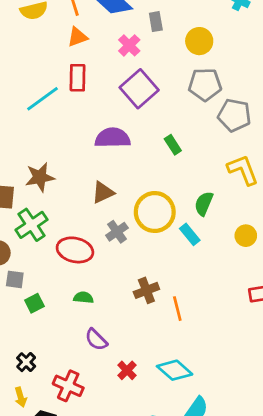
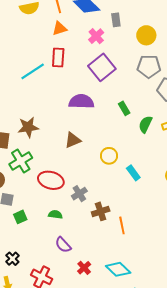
green semicircle: (204, 204) -> (145, 124), moved
yellow circle: (155, 212) -> (109, 156), size x0.6
gray cross: (117, 232) -> (79, 194), moved

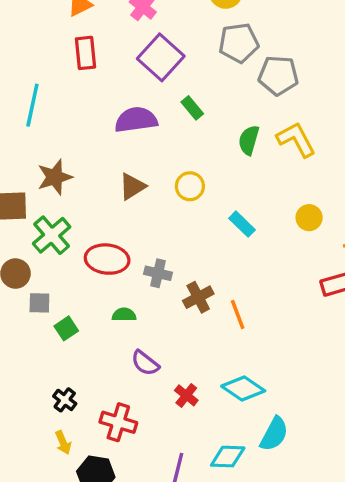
cyan line: (33, 71) -> (32, 105), moved, turned -35
green rectangle: (124, 108) -> (192, 108), moved
yellow circle: (109, 156) -> (190, 186), moved
gray cross: (79, 194) -> (158, 273), turned -35

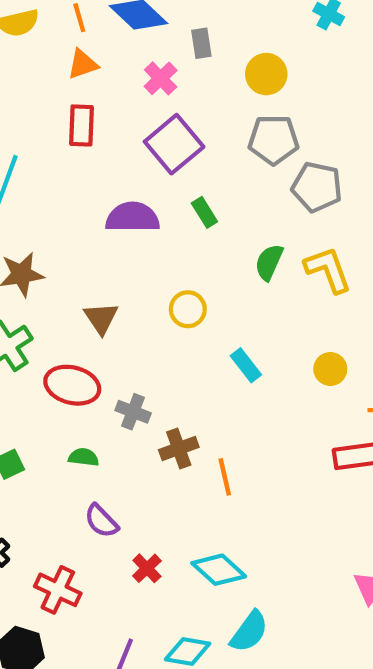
brown triangle: (132, 186) -> (101, 318), moved, turned -40

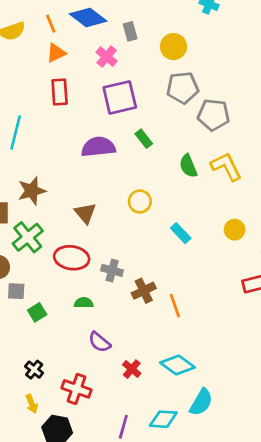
purple square: (174, 144) -> (120, 97), turned 33
green semicircle: (269, 262) -> (188, 166), turned -40

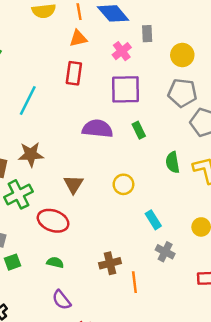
gray cross: (112, 270) -> (165, 252), moved

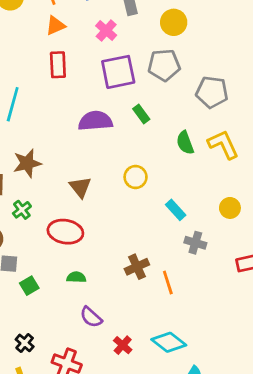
gray pentagon: (182, 93) -> (164, 65), moved
green cross: (18, 194) -> (22, 210), size x0.6

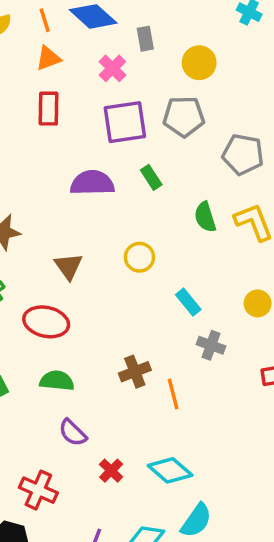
green semicircle: (76, 277) -> (57, 381), size x1.4

